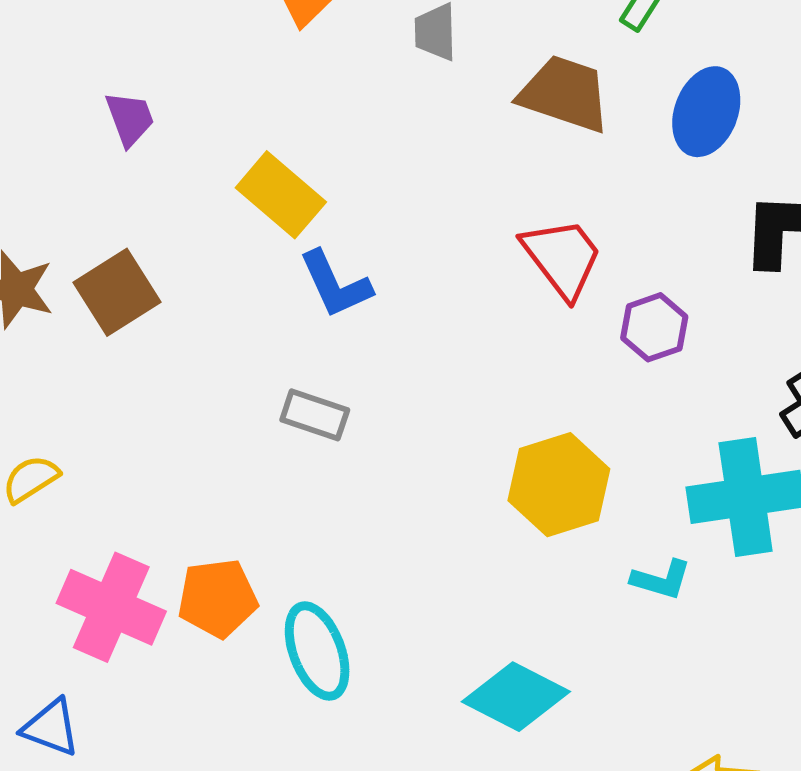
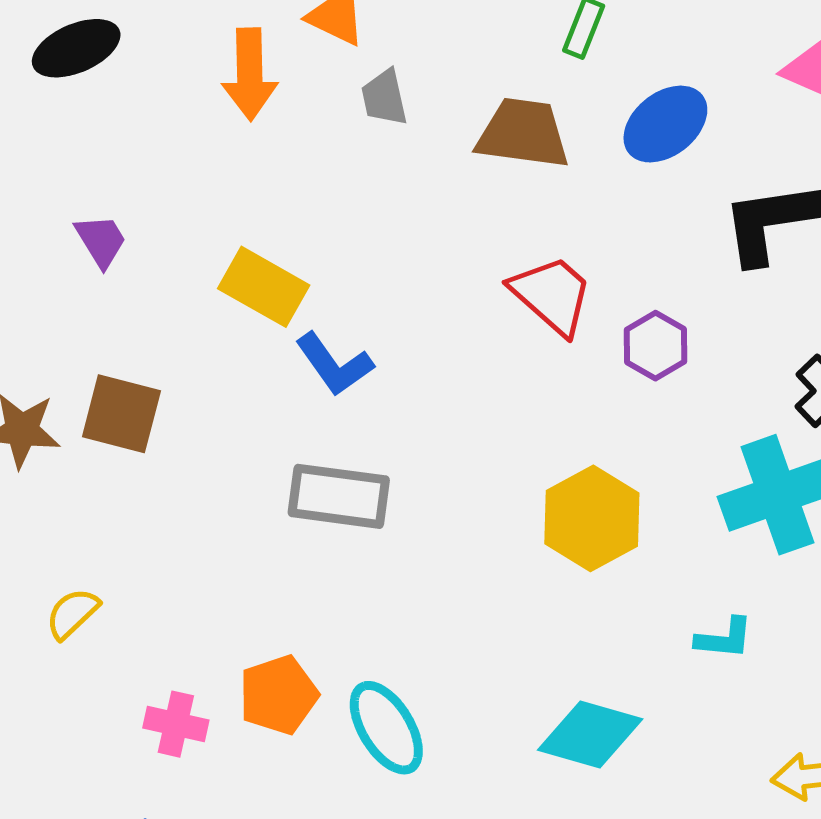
blue ellipse: (706, 112) -> (665, 124), turned 42
brown square: (117, 292) -> (121, 414), turned -32
gray rectangle: (315, 415) -> (339, 496), size x1.5
cyan L-shape: (661, 580) -> (724, 638), moved
pink cross: (111, 607) -> (176, 724), size x0.6

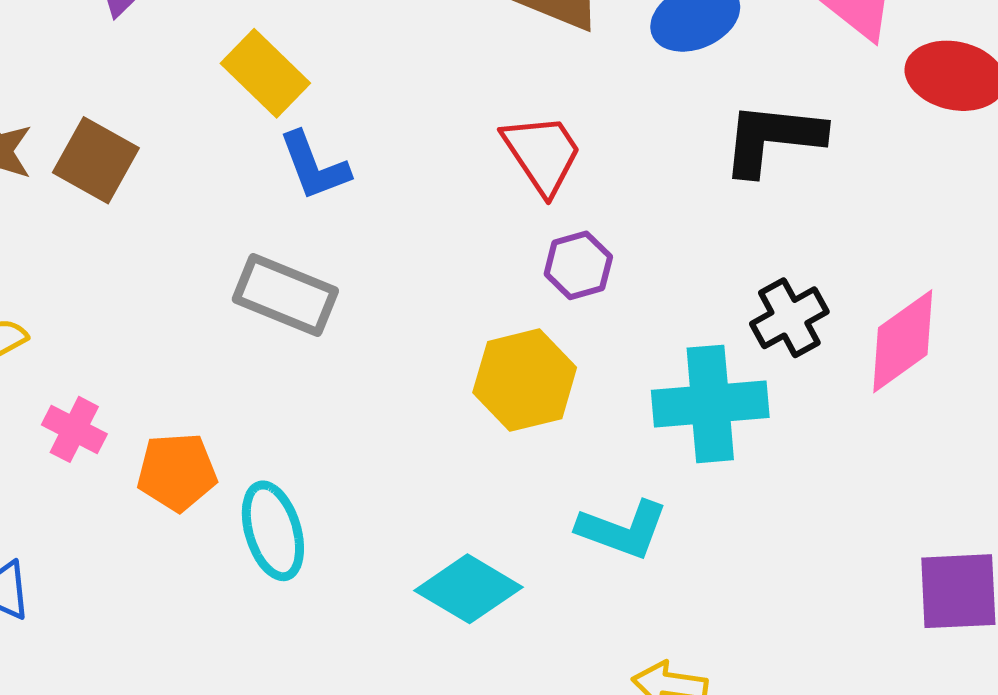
purple hexagon: (655, 346) -> (578, 265), moved
cyan L-shape: (724, 638) -> (623, 530), size x1.5
pink cross: (176, 724) -> (74, 429), moved

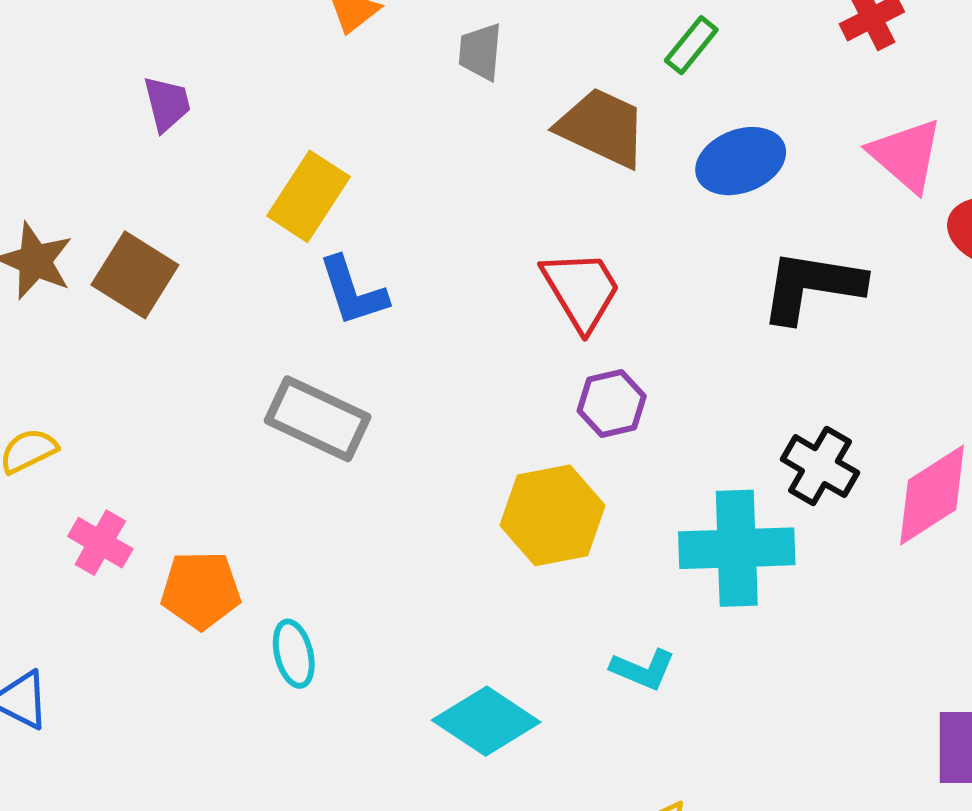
yellow rectangle: (265, 73) -> (309, 196), turned 76
black cross: (789, 318) -> (820, 466), turned -34
cyan L-shape: (623, 530) -> (643, 669), size x0.7
cyan ellipse: (273, 531) -> (294, 654), size x0.7

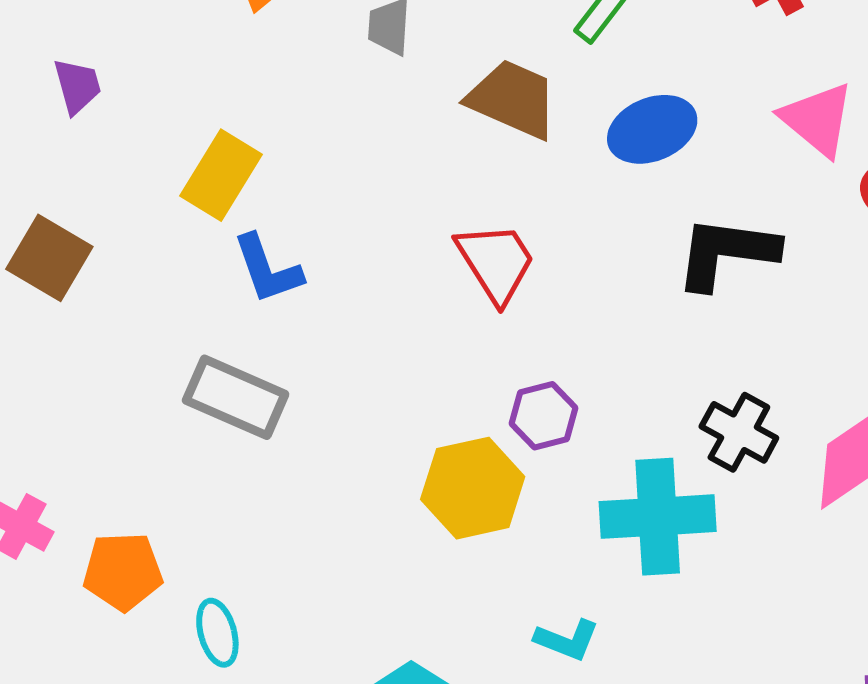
purple hexagon: (612, 403) -> (544, 416), moved

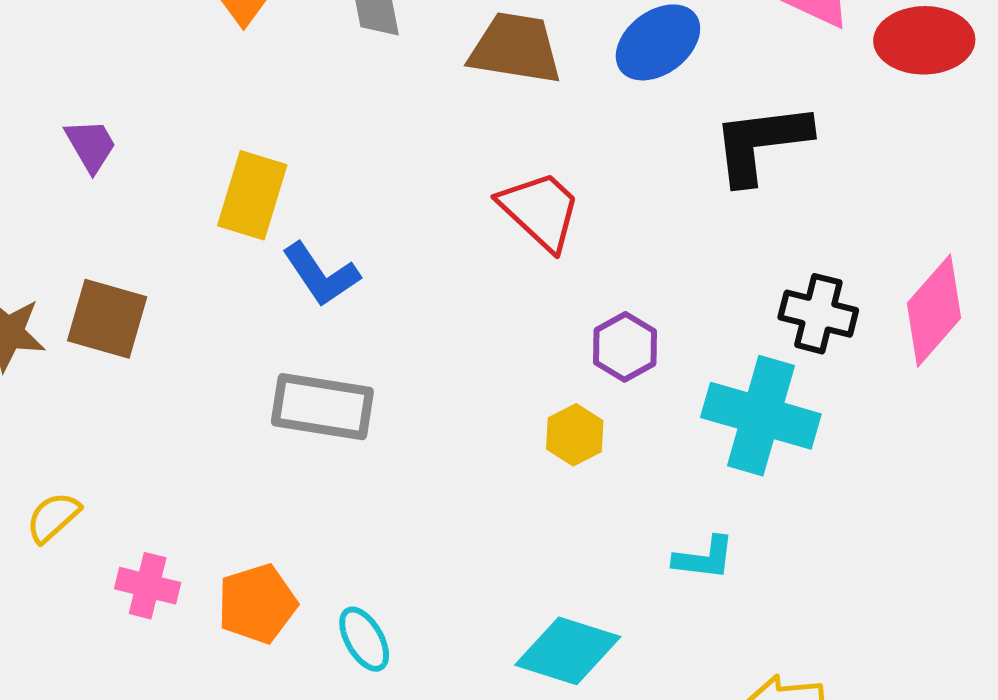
yellow hexagon: (473, 488) -> (575, 435), size x0.6
cyan cross: (658, 517) -> (761, 416), turned 34

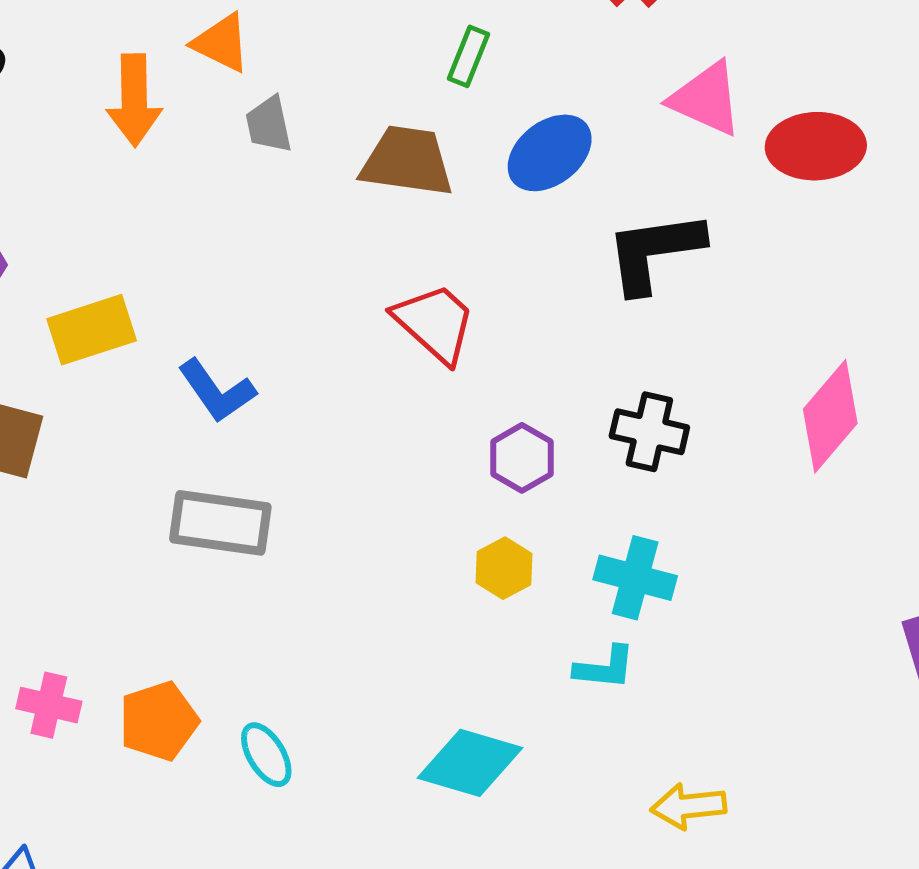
yellow rectangle: (252, 195) -> (92, 330), moved, turned 56
black cross: (818, 314) -> (649, 432), moved
cyan cross: (761, 416) -> (635, 578), moved, size x0.7
yellow hexagon: (575, 435) -> (504, 568), moved

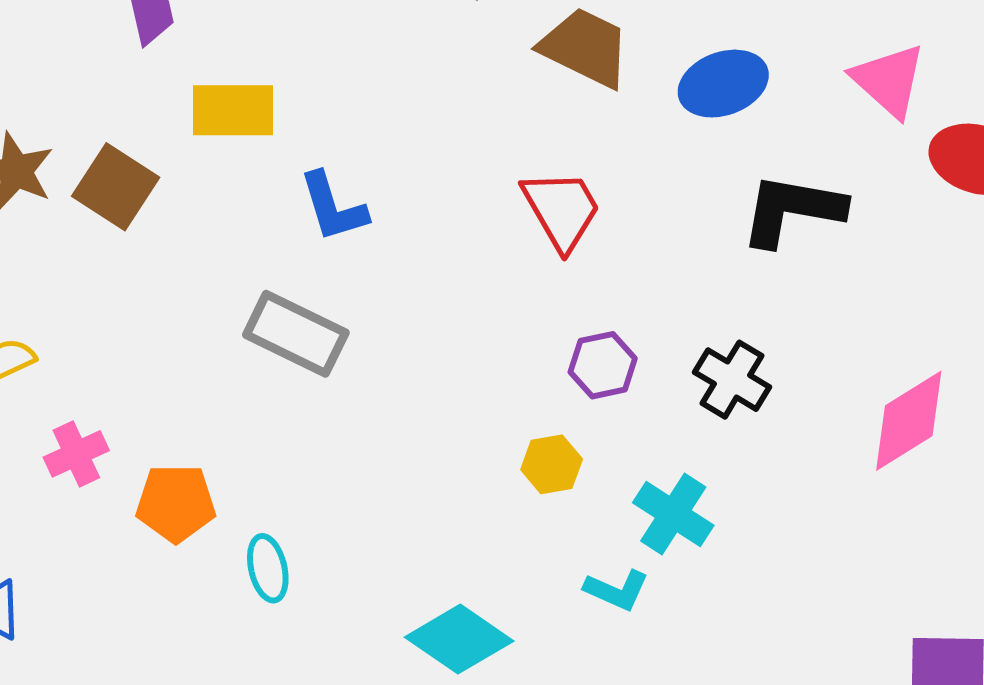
pink cross: (49, 705) -> (76, 454), turned 34

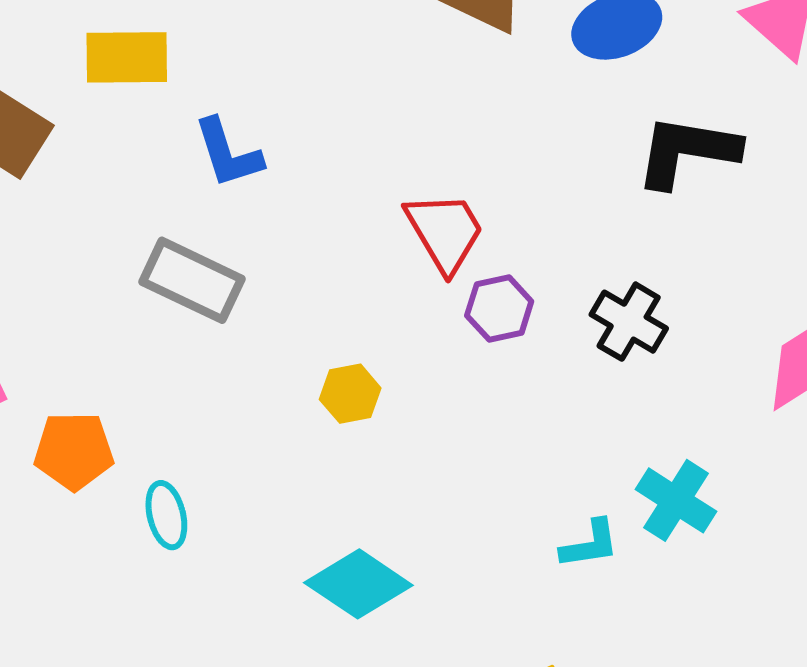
red trapezoid: (561, 210) -> (445, 232), moved
yellow hexagon: (552, 464) -> (350, 394), moved
cyan cross: (673, 514) -> (676, 500), moved
cyan L-shape: (617, 590) -> (590, 544), moved, turned -32

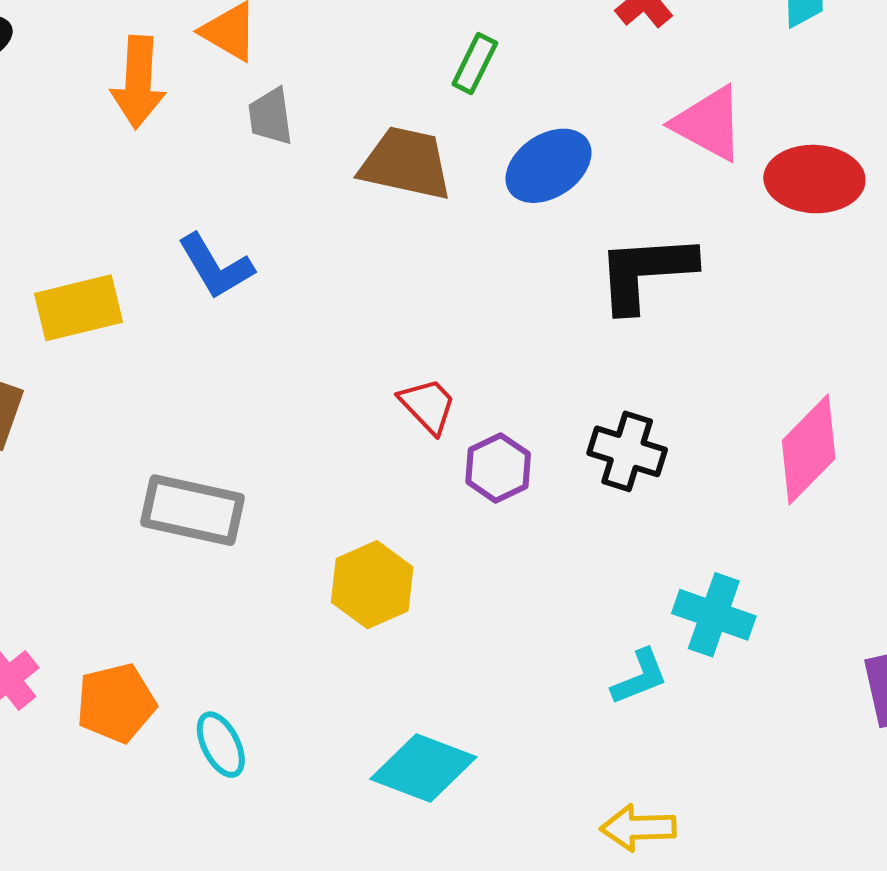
blue L-shape: (228, 153) -> (216, 266), moved
red trapezoid: (445, 232) -> (428, 405), size x0.7
yellow hexagon: (350, 394) -> (372, 585), size x1.4

